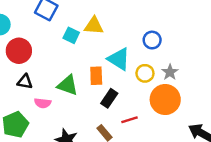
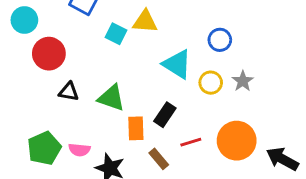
orange rectangle: (96, 76) -> (136, 128), moved
black triangle: (25, 82) -> (69, 92), moved
orange circle: (165, 100) -> (237, 141), moved
pink semicircle: (43, 103) -> (79, 150), moved

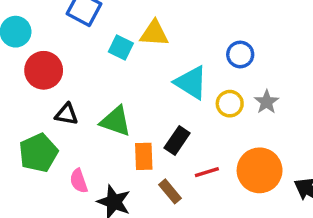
green pentagon: (44, 148) -> (38, 153), moved
pink semicircle: (79, 150) -> (79, 181), turned 65

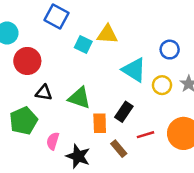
pink semicircle: (79, 181) -> (53, 141), turned 36

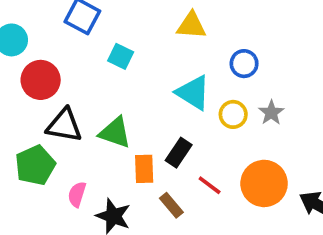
yellow triangle: (107, 34) -> (191, 25), moved
black triangle: (44, 93) -> (64, 125), size x1.5
red line: (145, 135) -> (210, 185), turned 54

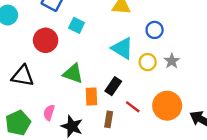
red circle: (41, 80) -> (46, 40), moved
black triangle: (64, 125) -> (23, 76), moved
green pentagon: (35, 165) -> (18, 123), moved
brown rectangle: (171, 205) -> (109, 119), turned 49

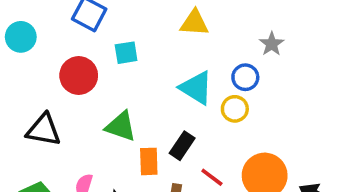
cyan square: (77, 25) -> (126, 53), turned -35
blue circle: (155, 30) -> (245, 77), moved
gray star: (172, 61) -> (272, 44), moved

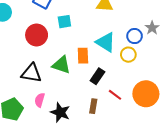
gray star: (272, 44) -> (152, 28), moved
black triangle: (44, 130) -> (31, 73), moved
orange rectangle: (149, 161) -> (83, 56), moved

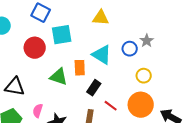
cyan square: (64, 22) -> (62, 35), size x1.5
yellow circle: (128, 55) -> (144, 76), moved
black triangle: (31, 73) -> (15, 87), moved

